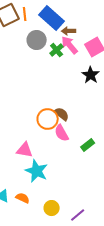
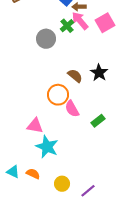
gray circle: (37, 40) -> (46, 39), moved
black star: (91, 75) -> (99, 73), moved
brown semicircle: (62, 114) -> (75, 76), moved

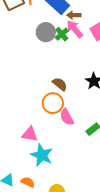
gray circle: (46, 39) -> (46, 32), moved
brown semicircle: (75, 76) -> (60, 84), moved

